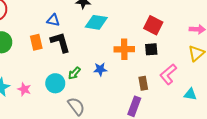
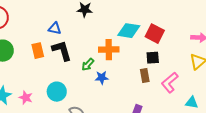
cyan diamond: (96, 22) -> (129, 31), moved
orange cross: (124, 49) -> (109, 50), moved
green arrow: (74, 73) -> (88, 65), moved
brown rectangle: (143, 83) -> (145, 76), moved

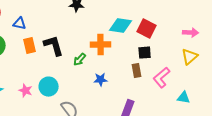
blue triangle: (55, 29) -> (20, 24), moved
blue star: (102, 78) -> (101, 80), moved
pink star: (26, 98) -> (26, 91), moved

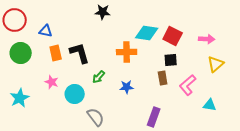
pink arrow: (191, 33) -> (207, 39), moved
green arrow: (80, 60) -> (99, 77), moved
pink star: (26, 91) -> (52, 82), moved

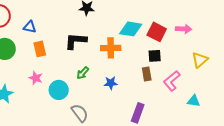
pink arrow: (207, 39) -> (184, 29), moved
black L-shape: (80, 53) -> (76, 41), moved, turned -70

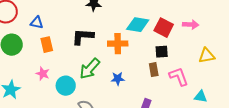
yellow triangle: (200, 60) -> (207, 56), turned 30
green arrow: (83, 73) -> (90, 69), size x1.6
pink L-shape: (172, 81) -> (179, 77), turned 110

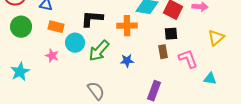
orange rectangle: (47, 45) -> (56, 27), turned -63
yellow triangle: (207, 56) -> (216, 38), turned -30
cyan circle: (66, 86) -> (75, 43), moved

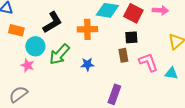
black L-shape: (92, 19) -> (52, 22), turned 145
pink star: (52, 56) -> (27, 65), moved
cyan triangle: (210, 79) -> (171, 73), moved
gray semicircle: (96, 91) -> (18, 94), moved, turned -90

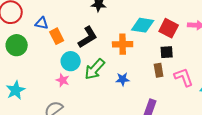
orange rectangle: (16, 30) -> (57, 36), moved, turned 49

